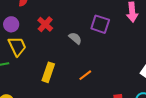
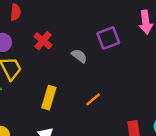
purple square: (100, 24) -> (108, 38), turned -36

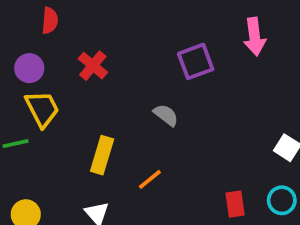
gray semicircle: (79, 56) -> (166, 115), moved
orange line: (93, 99) -> (150, 179), moved

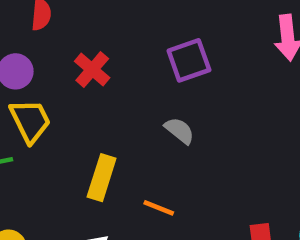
purple square: (196, 61) -> (189, 60), moved
orange line: (150, 179) -> (159, 208), turned 60

